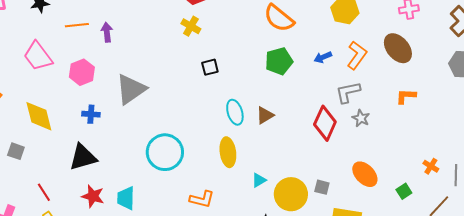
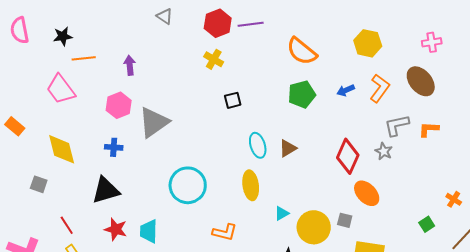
orange line: (77, 25) -> (84, 58), moved
pink hexagon: (82, 72) -> (119, 105), moved
gray L-shape: (348, 92) -> (397, 125), moved
orange ellipse: (365, 174) -> (367, 193), moved

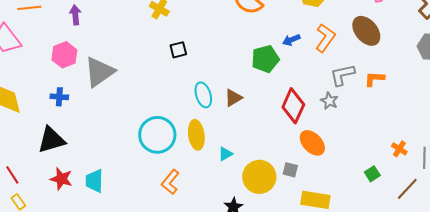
green pentagon: (302, 94) -> (265, 59), moved
cyan circle: (188, 185) -> (157, 135), moved
cyan triangle: (282, 213) -> (225, 154), moved
orange L-shape: (225, 232) -> (170, 182), turned 115

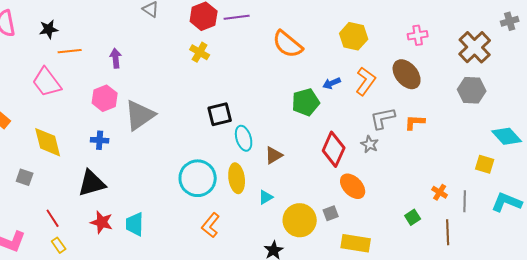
black square: (178, 50) -> (220, 114), moved, size x1.4
brown triangle: (233, 98) -> (274, 155), moved
gray square: (290, 170) -> (331, 213), turned -35
brown line: (407, 189) -> (448, 232), turned -45

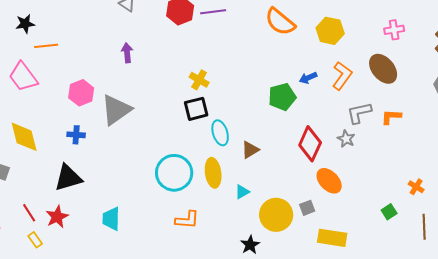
orange semicircle: (288, 44) -> (280, 22), moved
yellow cross: (200, 52) -> (199, 80), moved
purple arrow: (116, 58) -> (127, 53), moved
red star: (102, 222) -> (57, 217), moved, turned 30
orange L-shape: (211, 225) -> (187, 220), turned -125

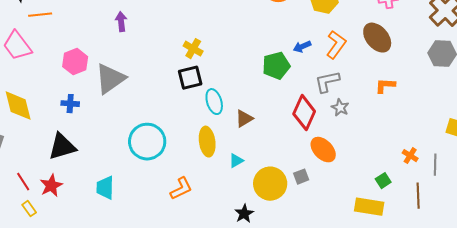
gray L-shape: (359, 113) -> (327, 82), moved
cyan circle: (174, 173) -> (147, 142), moved
orange L-shape: (187, 220) -> (181, 189), turned -30
yellow rectangle: (332, 238) -> (369, 207), moved

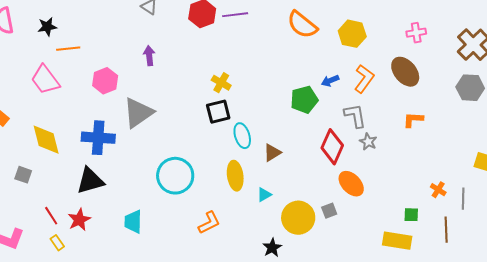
pink hexagon: (75, 62) -> (105, 81), moved
gray L-shape: (327, 82) -> (355, 116), turned 92
blue cross: (70, 104) -> (98, 138), size x1.8
green square: (383, 181) -> (411, 215), turned 35

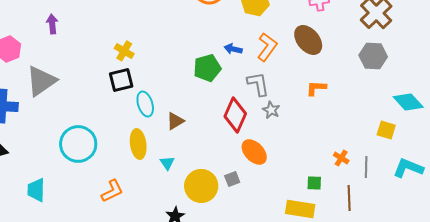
blue arrow: (330, 81) -> (233, 49), turned 36
cyan triangle: (264, 195) -> (167, 163), turned -35

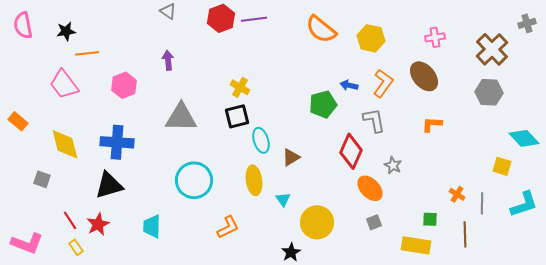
gray triangle: (41, 81) -> (181, 117), moved, turned 36
gray star: (271, 110) -> (393, 165), moved
cyan L-shape: (408, 168) -> (524, 204), turned 140
gray square: (232, 179) -> (374, 222), moved

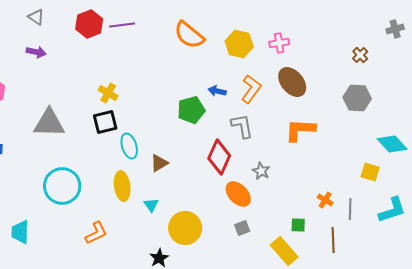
pink cross: (435, 37) -> (279, 43), moved
brown cross: (492, 49) -> (360, 55), size x0.5
purple arrow: (168, 60) -> (36, 52), moved, turned 108
orange L-shape: (432, 124) -> (300, 130), size x1.5
yellow rectangle: (416, 245) -> (284, 251), turned 40

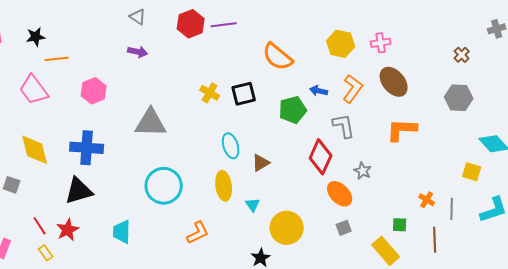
orange semicircle: (189, 35) -> (278, 57), moved
black square: (105, 122) -> (244, 94), moved

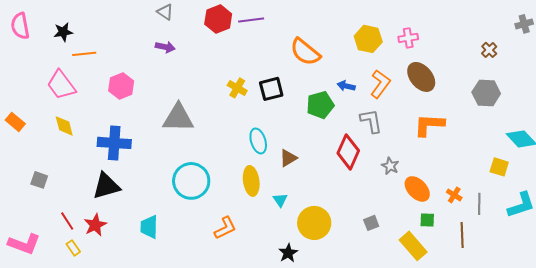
yellow diamond: (35, 150) -> (64, 126), moved, size x0.7
orange ellipse: (340, 194) -> (417, 189), moved

